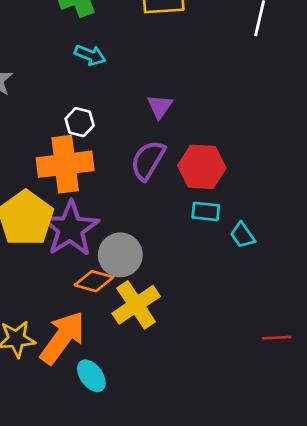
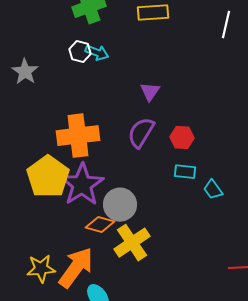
white hexagon: (80, 122) -> (80, 52), moved
red hexagon: (202, 167) -> (182, 138), size x0.7

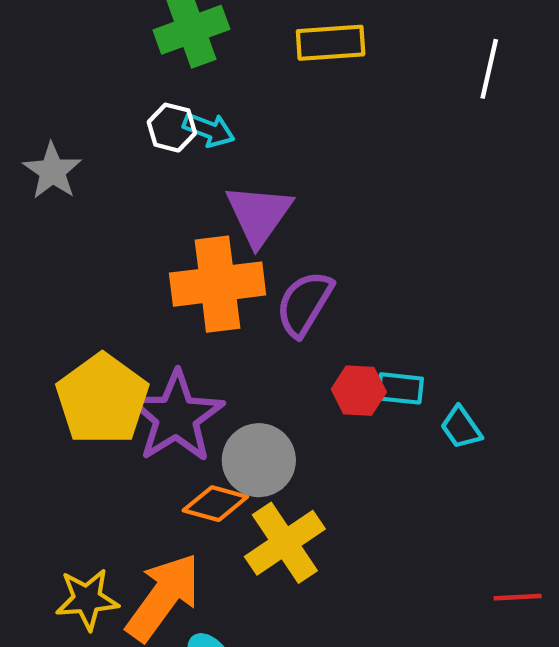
purple triangle: (150, 92) -> (259, 215), moved, size x1.6
orange cross: (78, 136) -> (218, 284), moved
red hexagon: (182, 138) -> (359, 391), moved

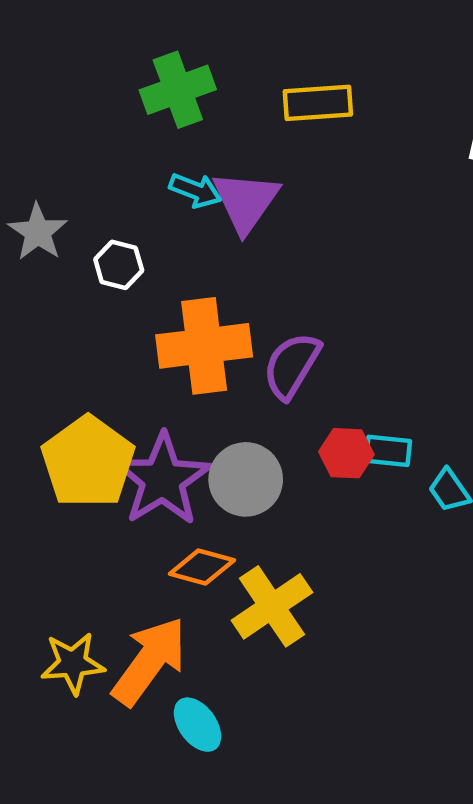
white hexagon: (172, 128) -> (119, 265), moved
purple triangle: (259, 215) -> (246, 201), moved
gray circle: (259, 460) -> (246, 479), moved

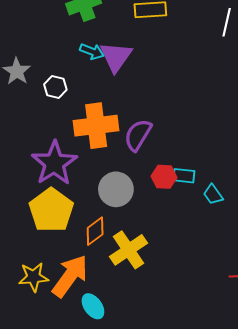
yellow pentagon: (88, 462) -> (51, 210), moved
purple star: (162, 479) -> (54, 163), moved
orange diamond: (202, 567) -> (95, 231), turned -52

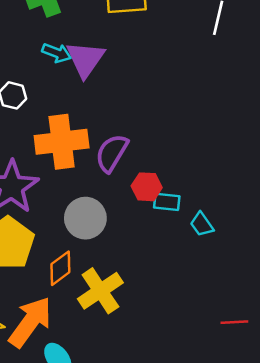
red hexagon: (164, 177) -> (147, 187), moved

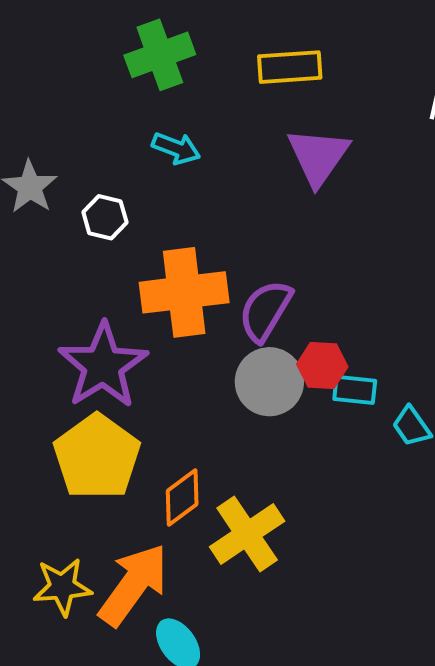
purple triangle: (85, 59) -> (318, 156), moved
gray circle: (85, 218) -> (269, 382), moved

